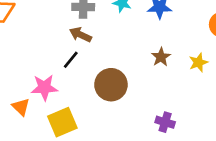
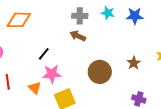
brown star: (161, 57) -> (134, 63), moved
black line: (71, 60) -> (44, 54), moved

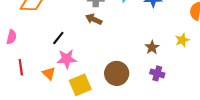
brown circle: (100, 72) -> (117, 73), moved
purple cross: (139, 99) -> (157, 73), moved

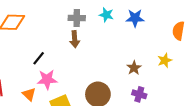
brown arrow: (94, 19) -> (75, 39), turned -119

